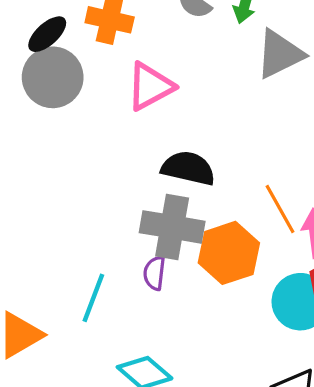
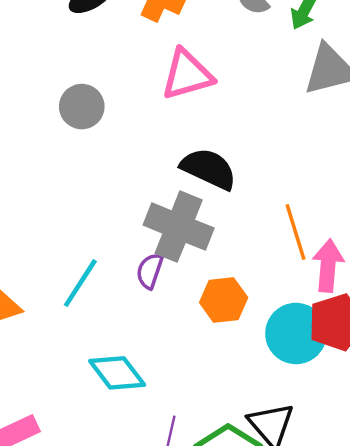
gray circle: (53, 77) -> (82, 107), moved, size x0.7
orange hexagon: (229, 253) -> (224, 300), moved, size x0.7

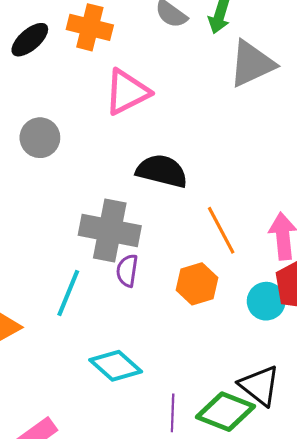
gray cross: (179, 227) -> (110, 231), moved
orange line: (296, 232) -> (221, 230), moved
cyan circle: (296, 334) -> (266, 301), size x0.7

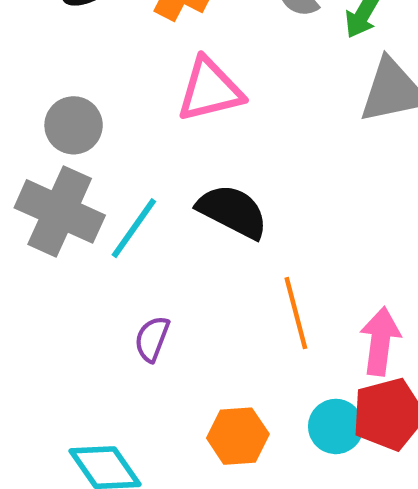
gray cross: (110, 231) -> (60, 211), moved
orange hexagon: (197, 284) -> (238, 436), moved
cyan line: (68, 293) -> (134, 228), moved

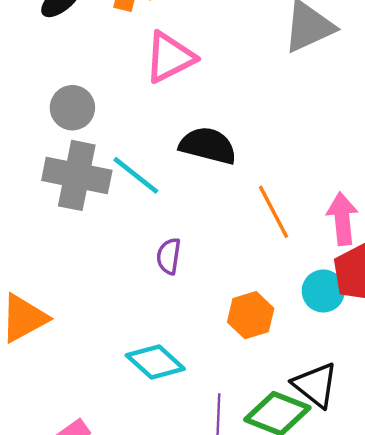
cyan line: (134, 228) -> (136, 175), turned -74

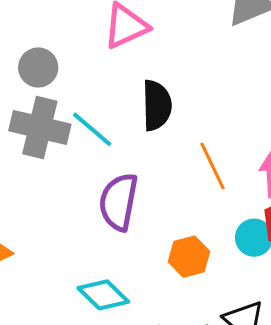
black semicircle: (208, 146) -> (157, 105), turned 72
purple semicircle: (169, 256) -> (119, 202), size x1.8

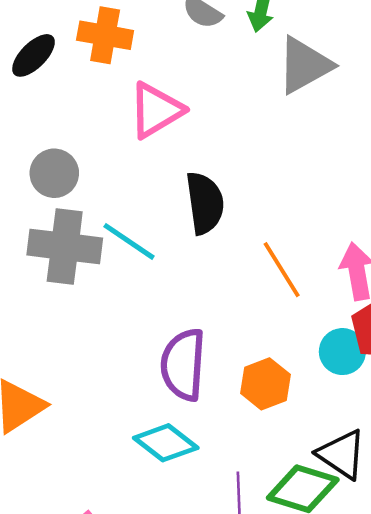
purple semicircle: (119, 202) -> (183, 365), moved

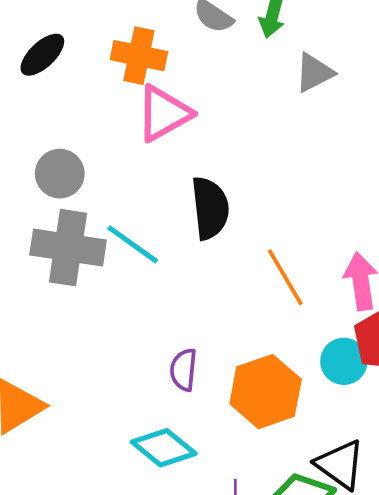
orange cross: (105, 35) -> (139, 56), moved
gray triangle: (304, 65) -> (314, 73), size x0.7
purple semicircle: (183, 365) -> (184, 370), size x0.6
orange hexagon: (265, 384) -> (266, 392), size x1.4

